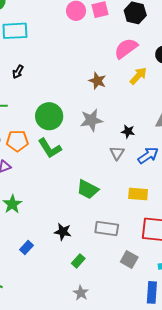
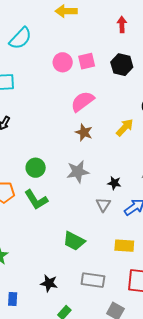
pink semicircle: (126, 48) -> (82, 101), moved
green circle: (49, 116) -> (36, 168), size x0.7
blue rectangle: (27, 247) -> (13, 299), turned -40

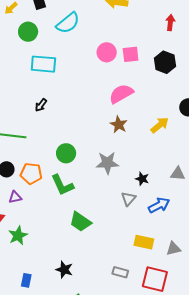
green trapezoid: (74, 241) -> (80, 222), moved
gray rectangle: (93, 280) -> (120, 272), moved, size x0.7

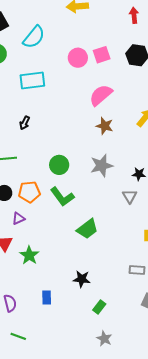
cyan rectangle: (43, 64) -> (32, 81), moved
green trapezoid: (80, 222) -> (87, 229), turned -60

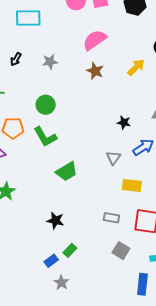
gray star: (102, 166) -> (50, 62), moved, size x0.7
gray triangle: (130, 196) -> (113, 158), moved
blue rectangle: (47, 297) -> (51, 261), moved, turned 48
gray star: (104, 339) -> (61, 283), moved

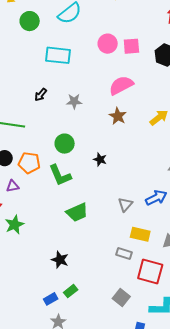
black star: (124, 123) -> (100, 159), moved
gray rectangle: (111, 218) -> (124, 254), moved

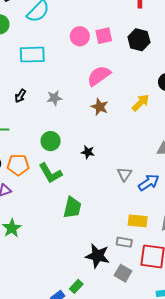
gray triangle: (125, 204) -> (124, 174), moved
green trapezoid: (77, 212) -> (72, 208), turned -45
black star: (60, 260) -> (98, 256), moved, size x1.4
gray square: (121, 298) -> (123, 273), moved

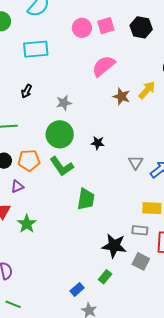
gray star: (54, 98) -> (64, 103), moved
brown star: (100, 107) -> (121, 96), moved
green circle: (51, 141) -> (60, 134), size x1.4
green rectangle: (76, 286) -> (105, 277), moved

